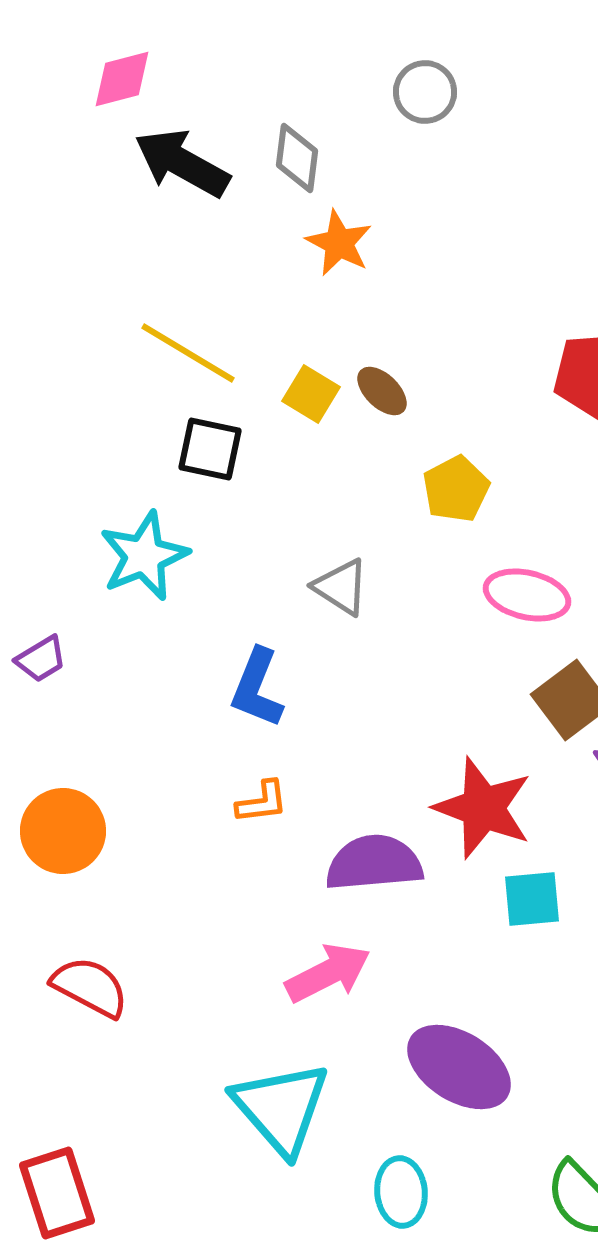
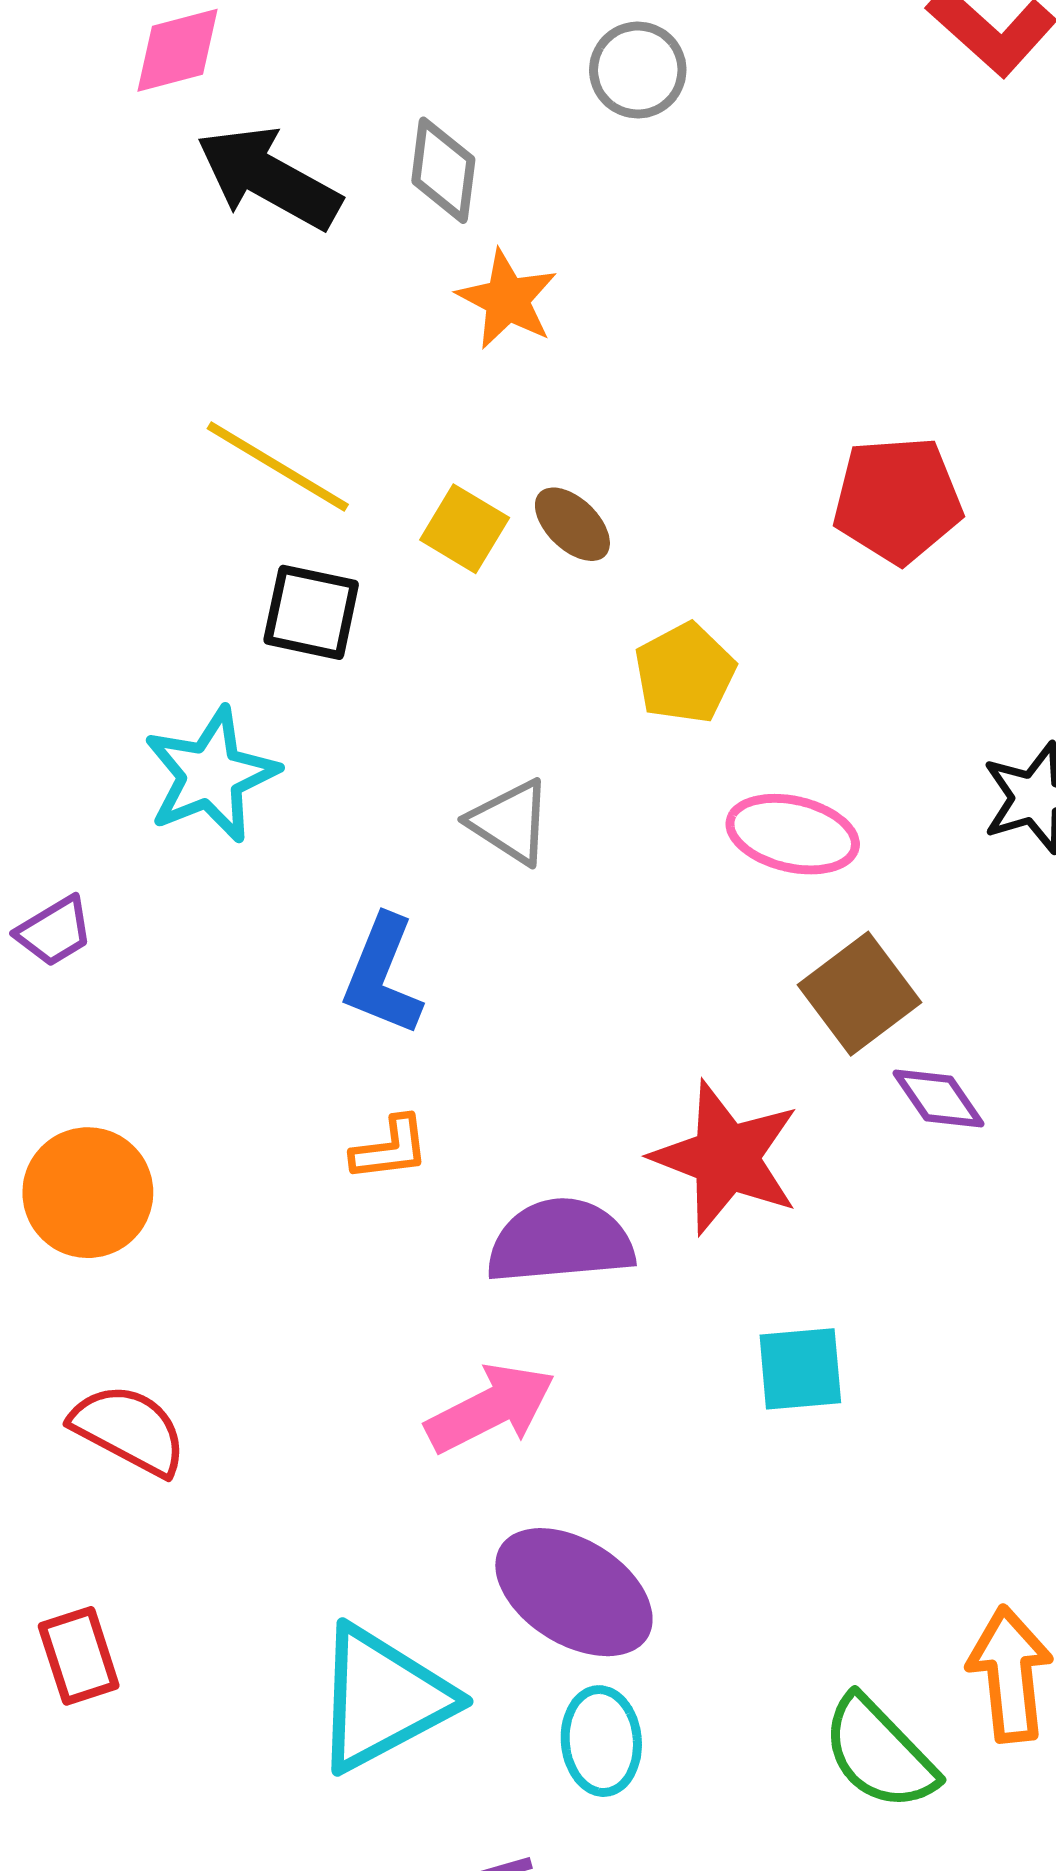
cyan square: (532, 899) -> (800, 1369), moved
purple ellipse: (459, 1067) -> (574, 1592), moved
cyan triangle: (281, 1108) -> (383, 1698), moved, turned 43
red rectangle: (57, 1193) -> (79, 1656), moved, size x0.7

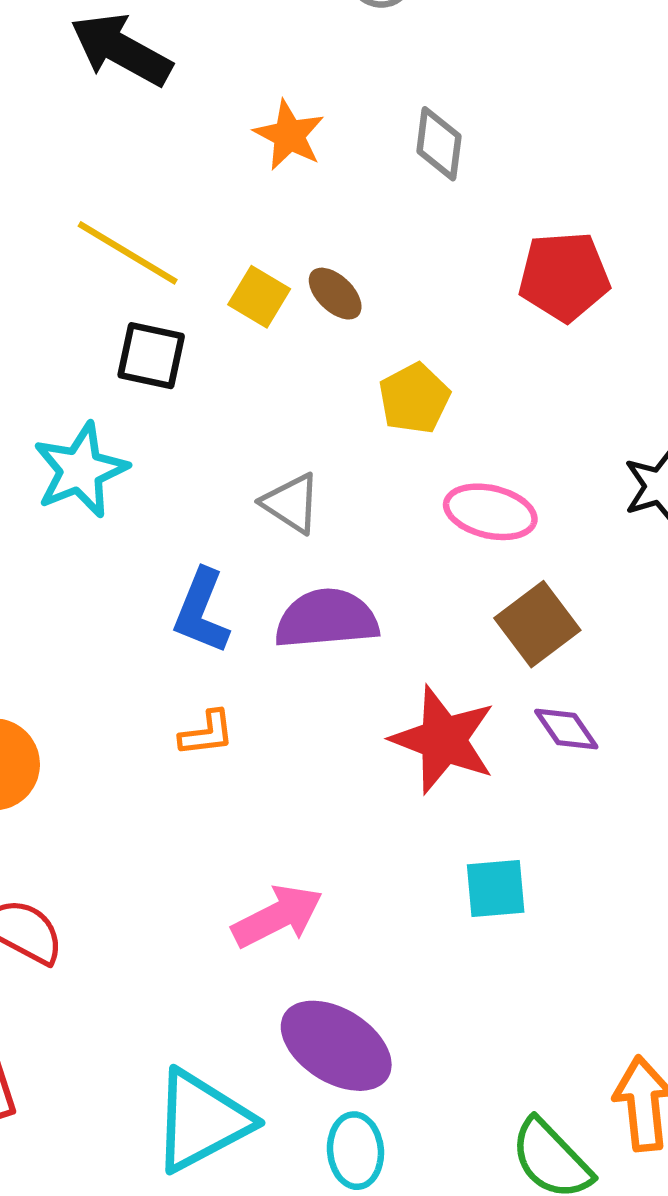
gray diamond: (443, 170) -> (439, 144), moved
purple diamond: (939, 1098) -> (566, 729), moved
purple semicircle: (560, 1241) -> (327, 619), moved

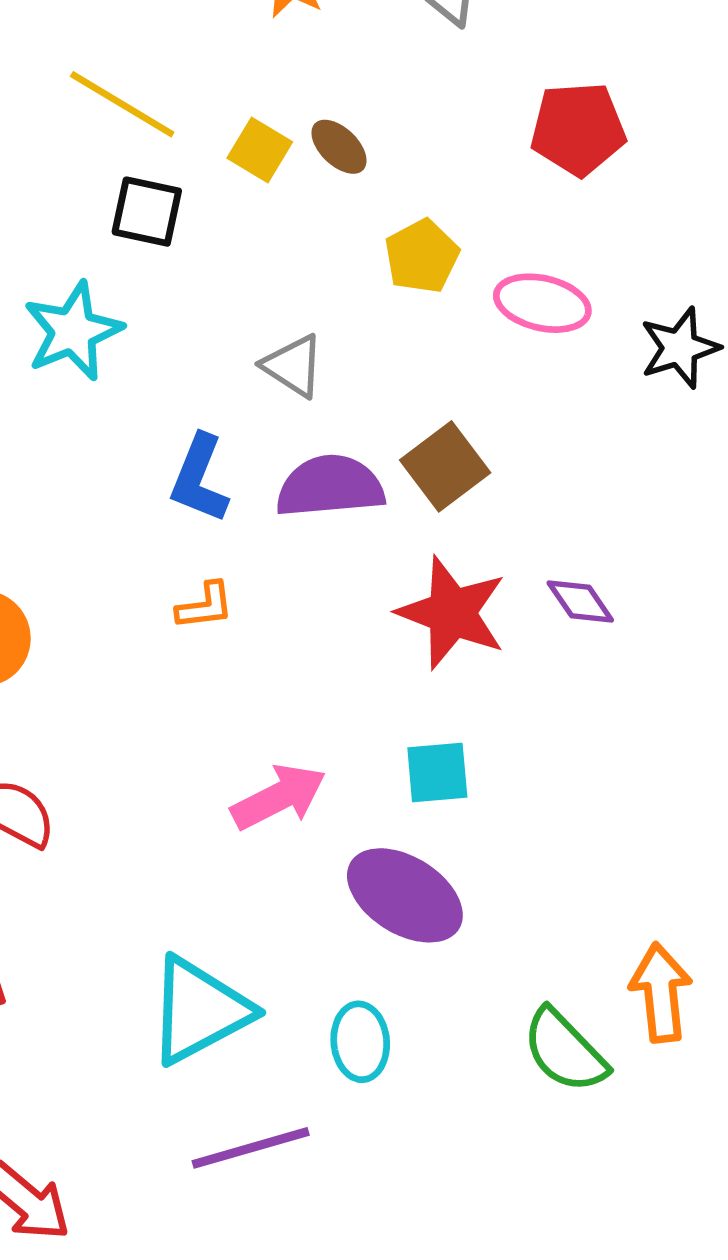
pink ellipse: (490, 512) -> (542, 303), moved
brown square: (537, 624) -> (445, 466), moved
cyan square: (496, 888) -> (437, 772), moved
purple ellipse: (336, 1046) -> (405, 895), moved

